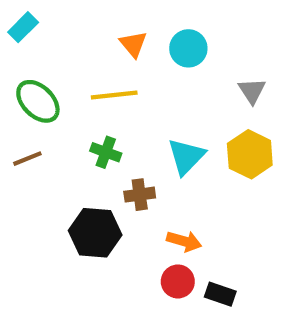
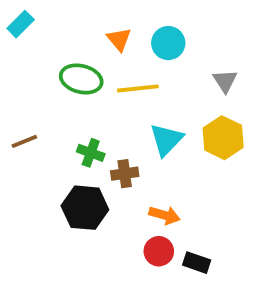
yellow line: (114, 95) -> (138, 88), moved
green ellipse: (38, 101) -> (81, 79), moved, turned -30
green cross: (106, 152) -> (91, 153), moved

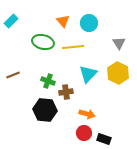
cyan rectangle: (21, 24) -> (11, 21), moved

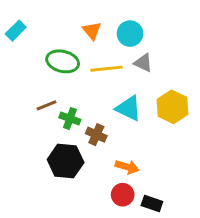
gray triangle: (119, 43) -> (143, 63), moved, turned -32
cyan triangle: (88, 74) -> (129, 108), turned -48
brown line: (13, 75) -> (46, 105), moved
brown cross: (66, 92) -> (96, 135), turned 32

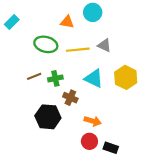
orange triangle: (92, 31) -> (67, 22), turned -40
cyan circle: (130, 34) -> (93, 12), moved
green cross: (70, 119) -> (55, 78), moved, turned -32

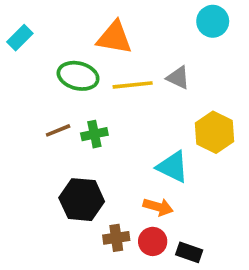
cyan circle: (93, 12) -> (213, 21), moved
orange triangle: (67, 22) -> (114, 38), size x1.5
cyan triangle: (94, 78) -> (173, 167), moved
brown cross: (70, 98) -> (116, 238), moved, turned -32

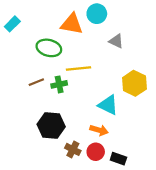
cyan circle: (213, 21) -> (97, 14), moved
gray triangle: (178, 78) -> (116, 41), moved
yellow line: (133, 85) -> (79, 68), moved
brown cross: (116, 238) -> (73, 149), turned 35

